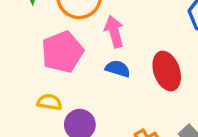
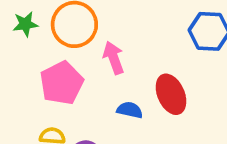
blue semicircle: (118, 69) -> (130, 110), moved

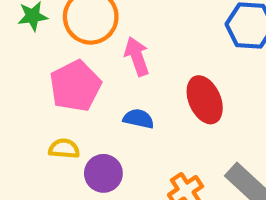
blue semicircle: (130, 110) -> (139, 119), moved

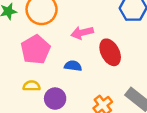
pink arrow: (137, 56) -> (82, 33), moved, turned -80

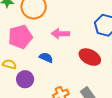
red ellipse: (110, 52) -> (90, 57), moved, turned -50

